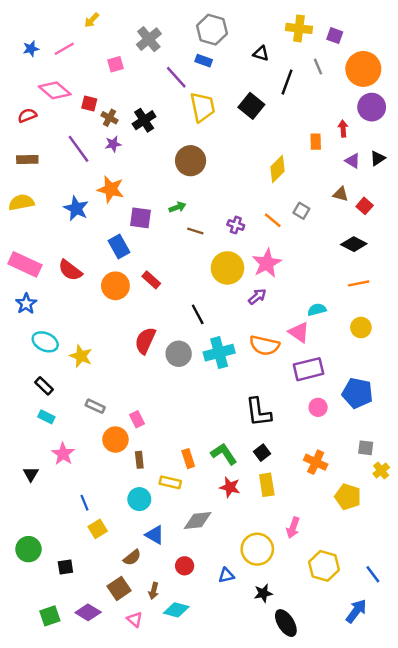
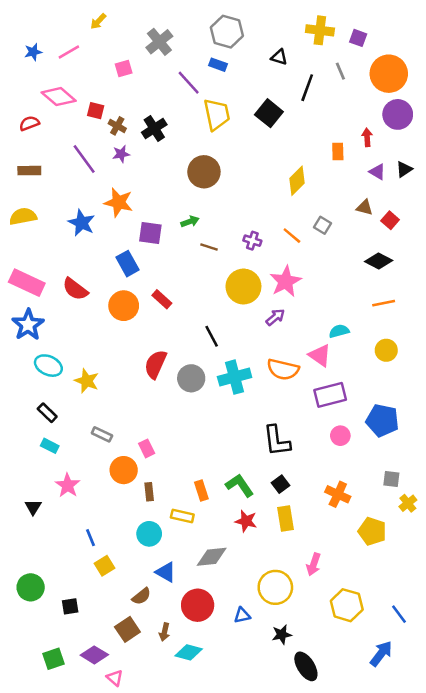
blue star: (26, 304) -> (28, 325), size x1.4
red circle: (185, 566) -> (198, 605), size x1.6
pink triangle: (135, 619) -> (115, 678), moved

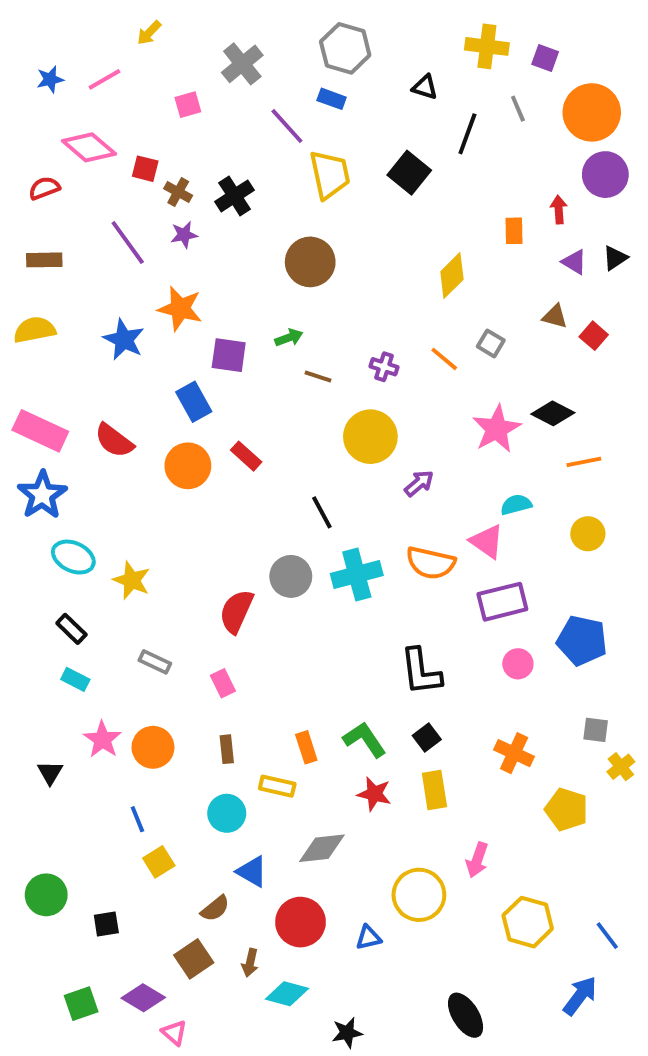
black diamond: (379, 261) -> (553, 413), moved
pink star: (286, 281) -> (497, 429), moved
red semicircle: (156, 364) -> (236, 611), moved
orange circle: (124, 470) -> (153, 747), moved
black star: (282, 635) -> (347, 1033), moved

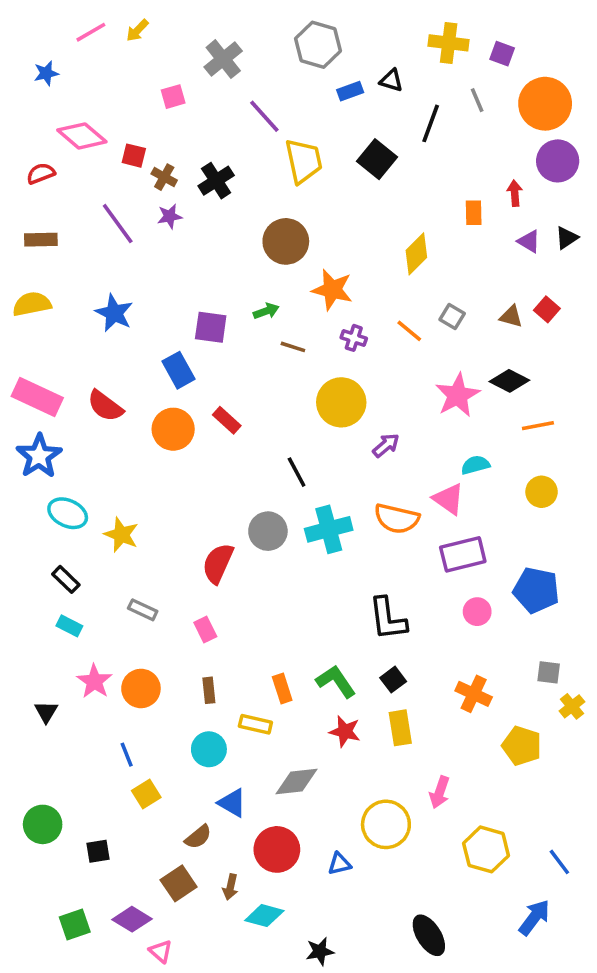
pink line: (104, 79) -> (91, 32), moved
blue rectangle: (332, 99) -> (350, 91), moved, turned -40
orange star: (180, 309) -> (332, 290), moved
brown triangle: (555, 316) -> (511, 317), moved

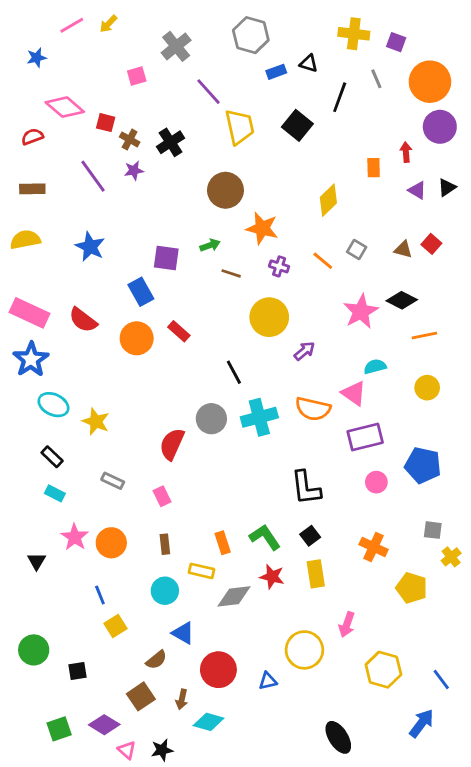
gray diamond: (297, 781) -> (234, 596), moved
black star: (320, 951) -> (162, 750), moved

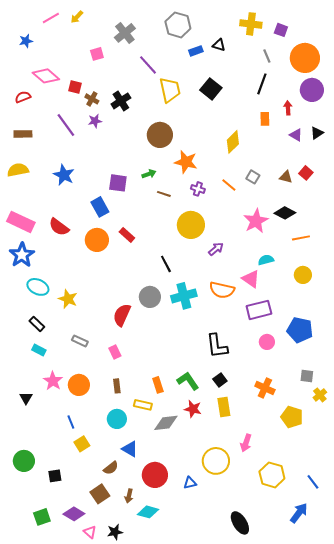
black line: (340, 97) -> (262, 84), moved

